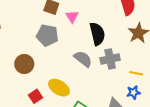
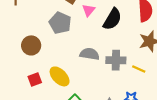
black semicircle: (97, 34) -> (112, 19), moved, turned 30
gray semicircle: (83, 59) -> (90, 54), turned -42
yellow line: (136, 73) -> (139, 69), moved

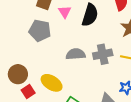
brown circle: (31, 45) -> (18, 74), moved

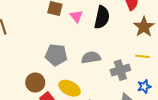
gray pentagon: (40, 31) -> (56, 55), moved
gray cross: (103, 54) -> (120, 70), moved

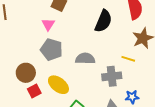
pink triangle: (76, 16) -> (48, 24), moved
yellow line: (142, 56) -> (128, 59), moved

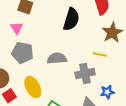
yellow ellipse: (58, 85) -> (33, 87), turned 30

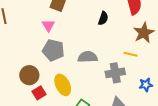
black semicircle: (71, 19) -> (103, 18), size x0.6
blue star: (107, 92) -> (146, 85), moved

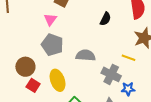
gray cross: (115, 73) -> (111, 74), turned 30
blue star: (146, 85) -> (128, 89), moved
red square: (39, 93) -> (33, 85), turned -32

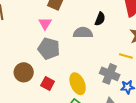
gray semicircle: (86, 55) -> (83, 33), moved
yellow ellipse: (58, 80) -> (78, 84), moved
red square: (33, 85) -> (48, 83), moved

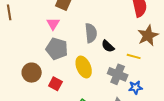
black semicircle: (100, 19) -> (108, 46), moved, turned 112
gray semicircle: (83, 33) -> (91, 33), turned 84
yellow ellipse: (78, 84) -> (84, 67), moved

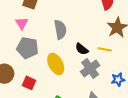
black semicircle: (108, 46) -> (82, 49), moved
gray cross: (118, 74) -> (90, 69), turned 36
blue star: (135, 87) -> (118, 80), moved

